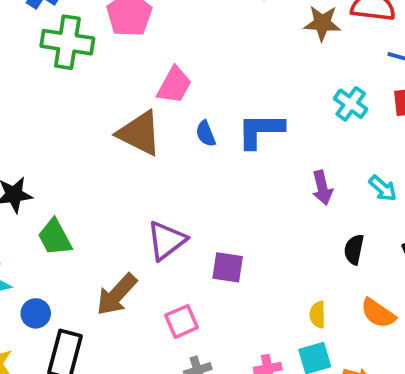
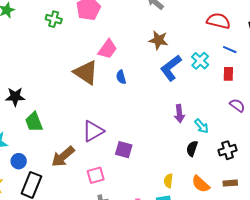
brown star: (322, 23) -> (158, 40), moved
green cross: (67, 42) -> (54, 19), size x0.6
cyan cross: (351, 104) -> (200, 61), moved
blue L-shape: (260, 130) -> (171, 68), moved, turned -44
cyan arrow: (383, 188) -> (202, 126), moved

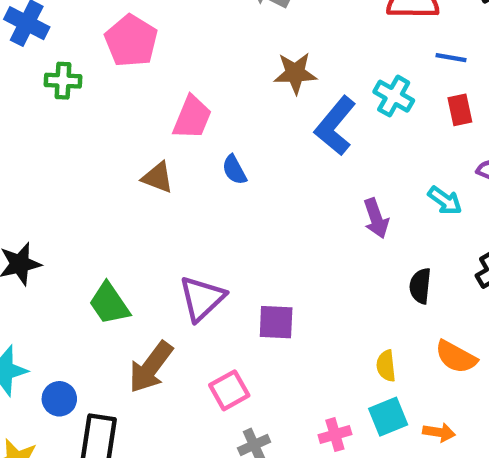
brown triangle: (86, 72) -> (158, 177), size x0.6
green trapezoid: (34, 122) -> (109, 304), moved
cyan arrow: (202, 126) -> (445, 201), moved

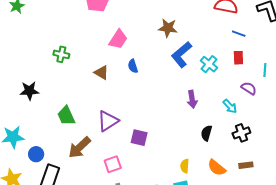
green cross: (63, 81) -> (61, 54), moved
cyan cross: (394, 96) -> (209, 64), moved
brown triangle: (158, 177) -> (101, 73), moved
cyan arrow: (445, 201) -> (230, 106), moved

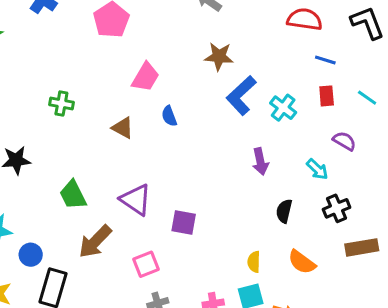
cyan line: (265, 70) -> (367, 98), moved, turned -56
purple triangle: (108, 121) -> (136, 200), turned -50
brown rectangle: (246, 165) -> (362, 247), moved, size x1.5

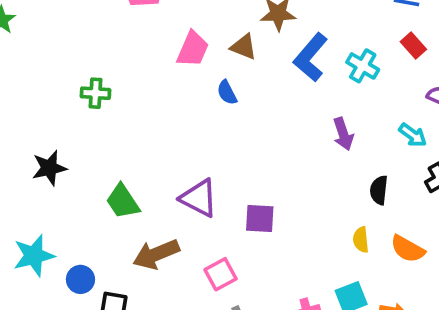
red rectangle: (327, 96) -> (413, 45), turned -30
brown triangle: (123, 128) -> (244, 47), moved
brown arrow: (95, 242) -> (156, 254), turned 30
yellow semicircle: (254, 262) -> (361, 240), moved

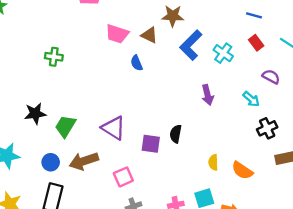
pink trapezoid: (193, 49) -> (117, 34), turned 80
black star: (49, 168) -> (35, 114), moved
black semicircle: (379, 190) -> (176, 134), moved
green trapezoid: (123, 201) -> (65, 126), turned 60
blue circle: (80, 279) -> (51, 162), moved

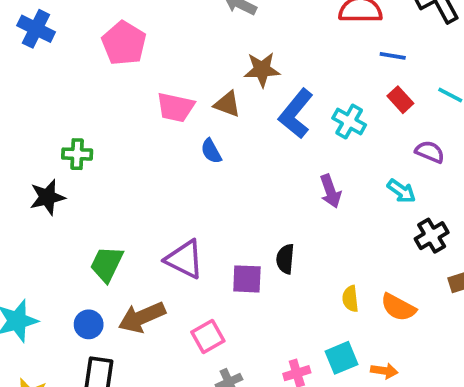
black star: (35, 114) -> (47, 197), moved

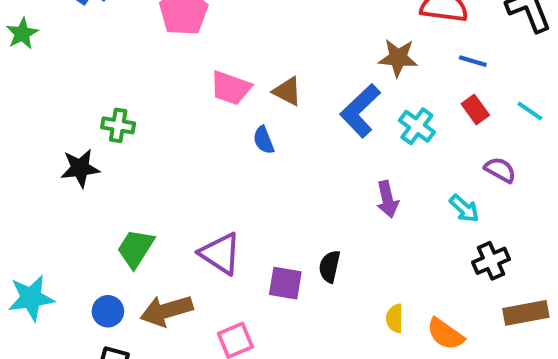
brown star: (262, 70) -> (398, 58), moved

